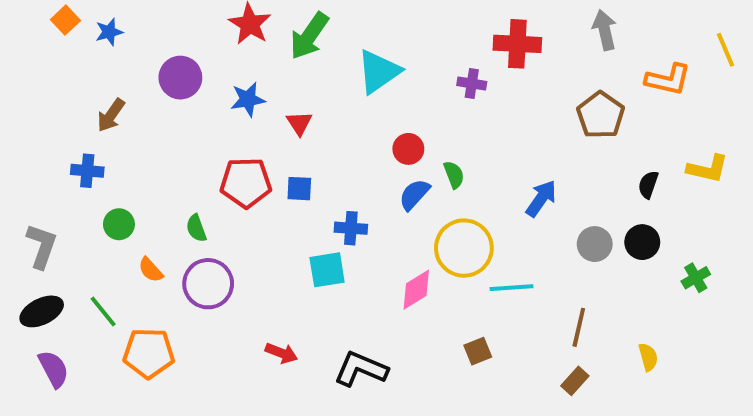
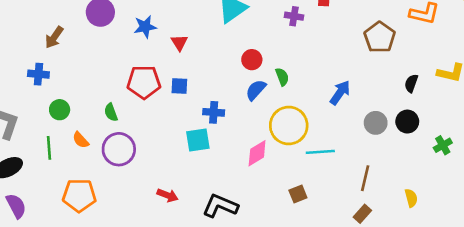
green line: (103, 311) -> (49, 148), moved, turned 35

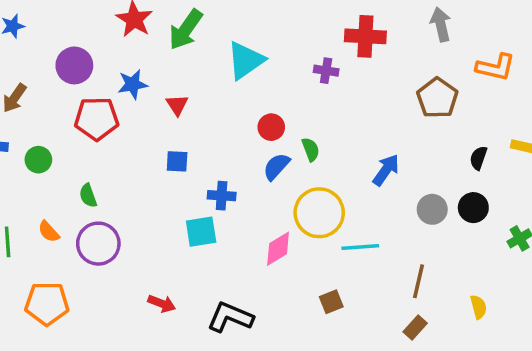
red pentagon: (144, 82) -> (97, 119), moved
green circle: (60, 110) -> (38, 160), moved

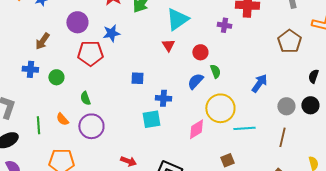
red triangle: (177, 105) -> (168, 45), moved
red circle: (271, 127) -> (200, 52), moved
brown line: (419, 281) -> (282, 137), moved

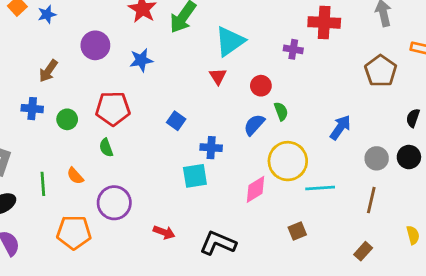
red pentagon: (90, 53) -> (113, 109), moved
blue square: (137, 78) -> (176, 121), turned 32
purple circle: (91, 126) -> (114, 203), moved

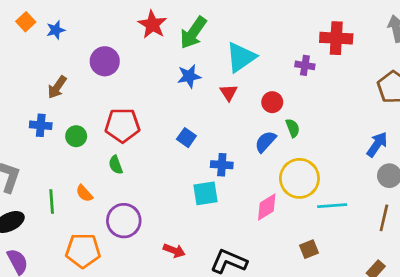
blue star: (141, 60) -> (189, 76), moved
blue arrow: (340, 127) -> (377, 144), moved

